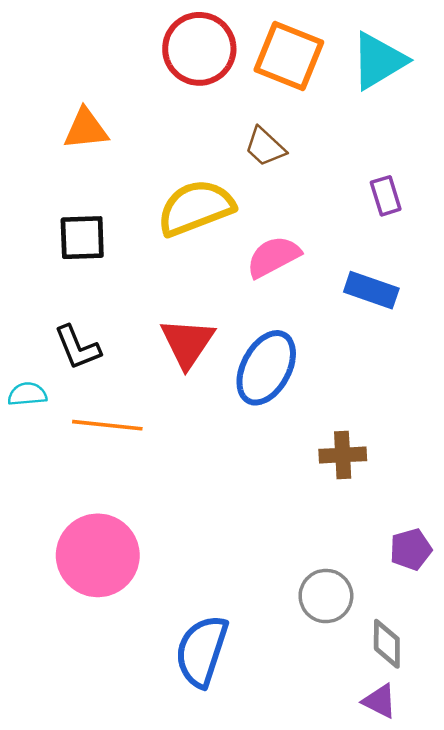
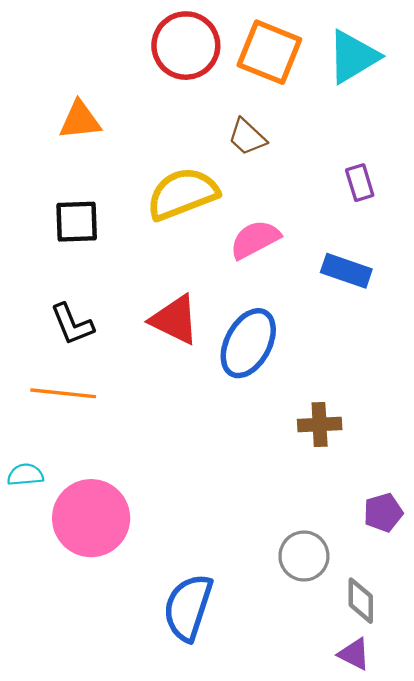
red triangle: (187, 343) -> (175, 320), turned -38
cyan semicircle: (27, 394) -> (25, 475), moved
orange line: (107, 425) -> (63, 393), moved

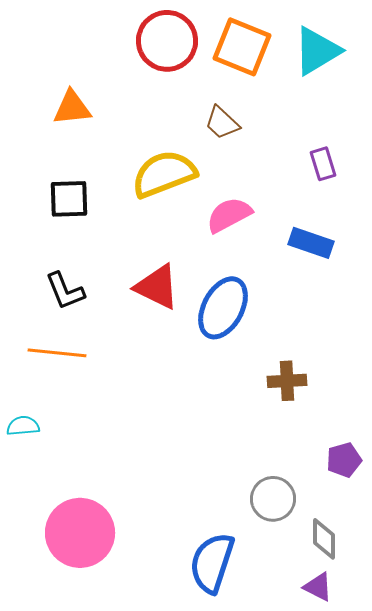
pink circle: (91, 518) -> (80, 533), moved
blue semicircle: (188, 607) -> (212, 563), moved

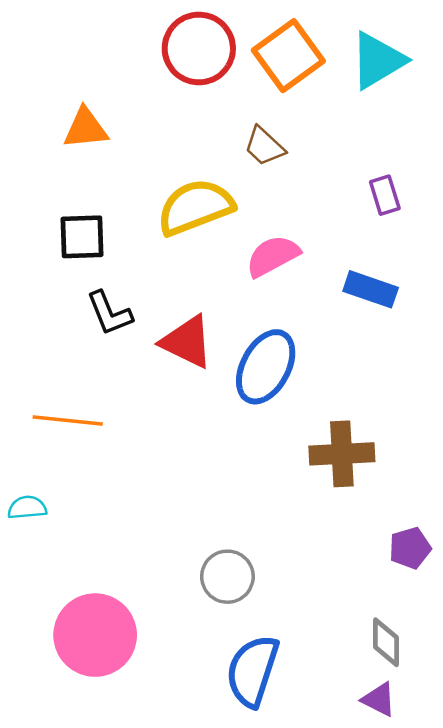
orange square: (242, 47) -> (288, 56), turned 32
black L-shape: (65, 291) -> (109, 313), moved
brown cross: (287, 381) -> (342, 454), size x1.4
gray circle: (273, 499) -> (227, 577), moved

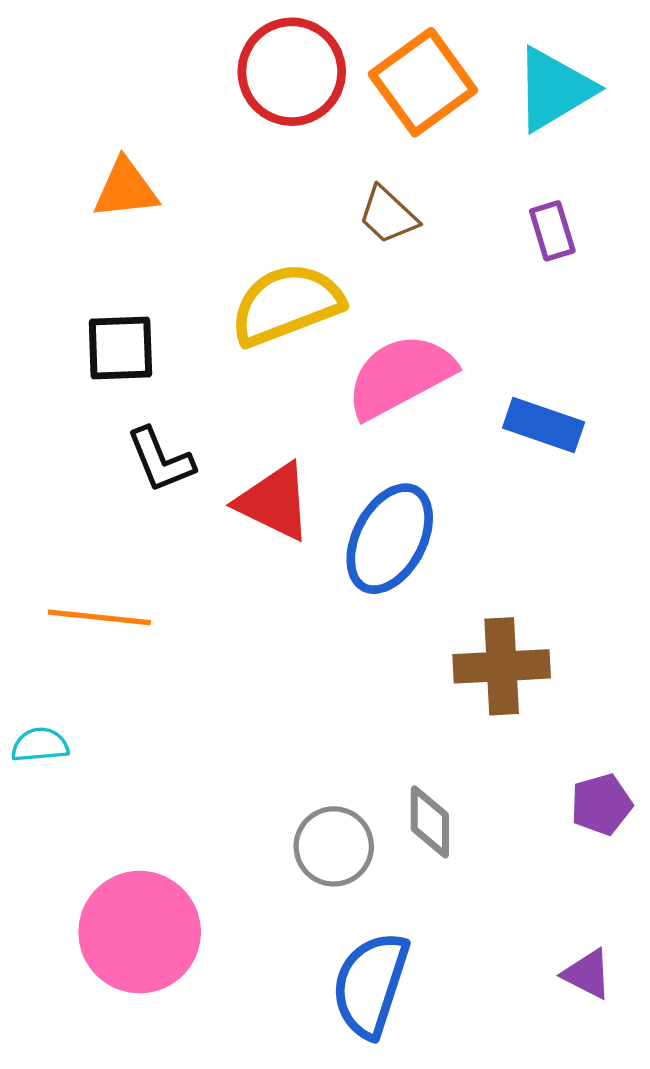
purple rectangle: (385, 195) -> (552, 231), moved
pink semicircle: (273, 256) -> (400, 376), size x1.4
gray diamond: (386, 642) -> (430, 822), moved
purple triangle: (379, 699) -> (587, 974), moved

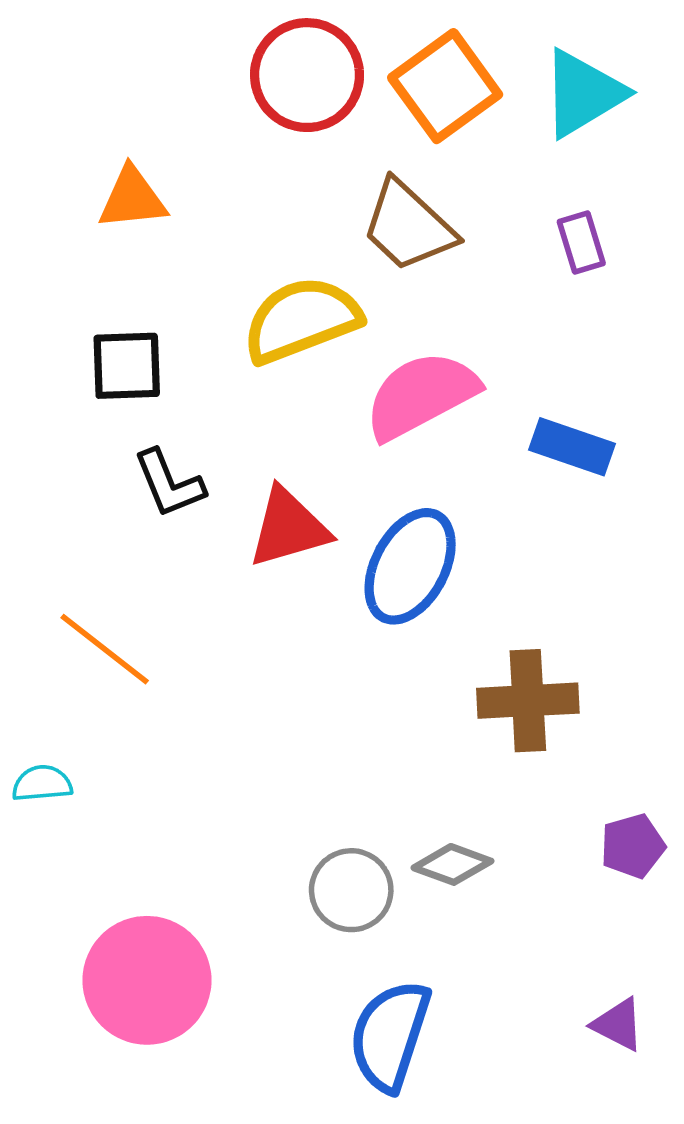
brown trapezoid: (388, 215) -> (408, 226), size x1.5
red triangle: (274, 502) -> (289, 528), turned -42
orange line: (99, 617) -> (105, 649), turned 32
gray diamond: (430, 822) -> (452, 864), turned -70

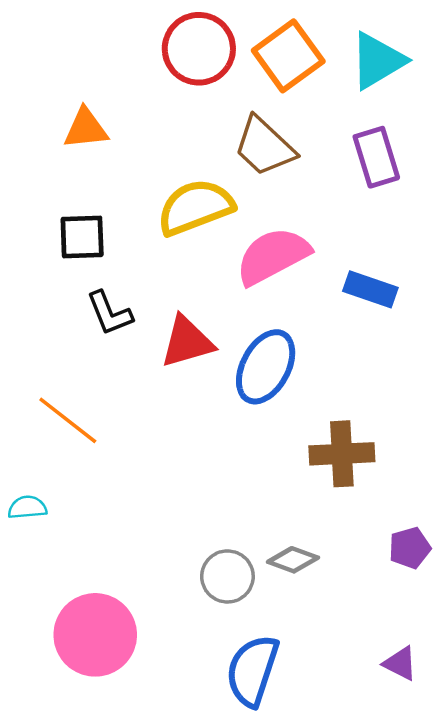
purple rectangle: (581, 243) -> (376, 157), size x1.5

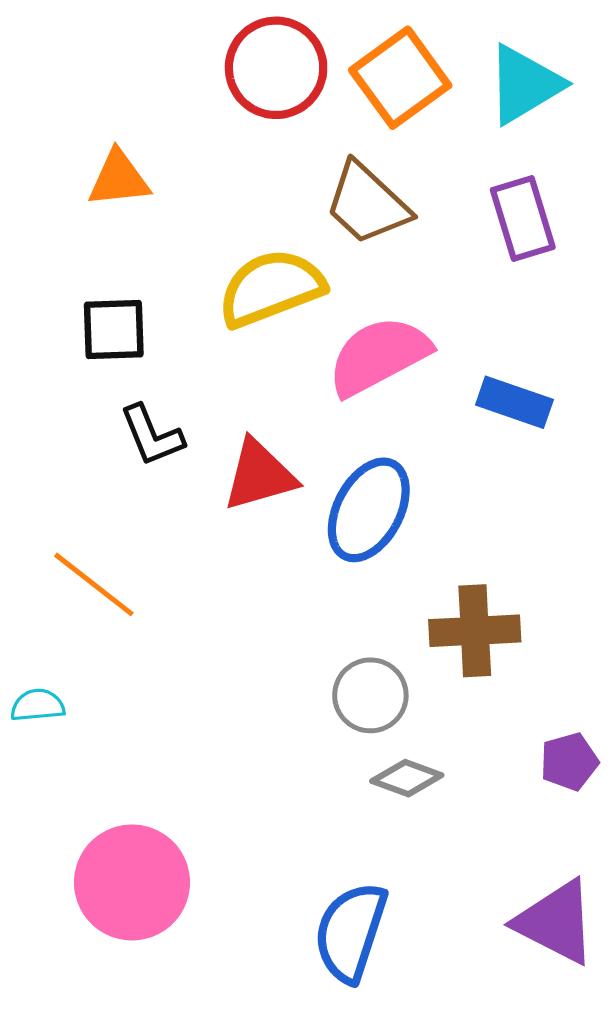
gray circle: (227, 576) -> (370, 695), moved
purple triangle: (400, 663) -> (556, 922), size x1.8

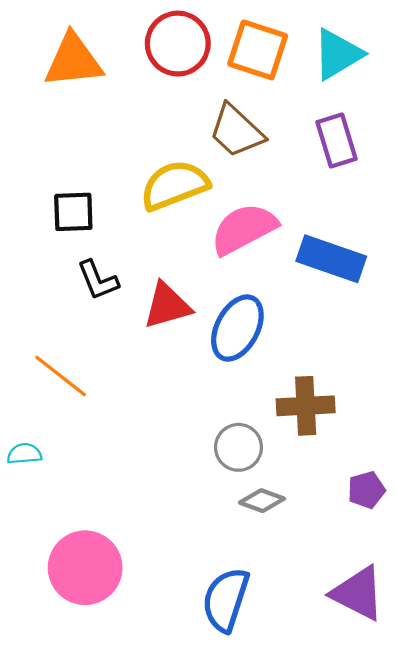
orange square: (400, 78) -> (258, 50), turned -36
orange triangle: (119, 179) -> (73, 61), moved, size x1.5
blue rectangle: (514, 402) -> (331, 259), size x1.4

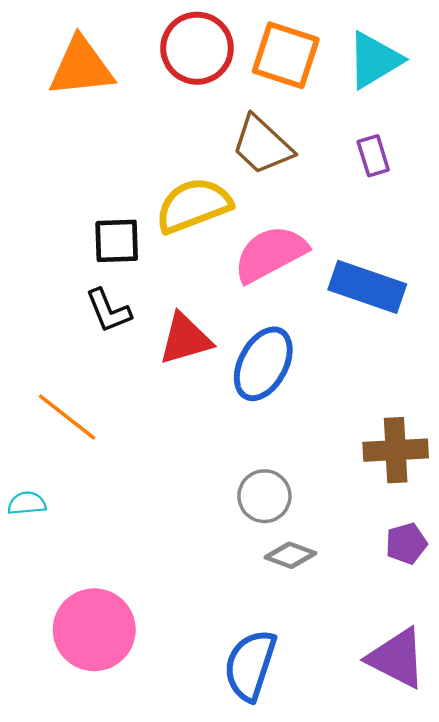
purple rectangle: (337, 141) -> (373, 156), size x0.7
black square: (73, 212) -> (117, 241), moved
brown cross: (306, 406) -> (396, 450), moved

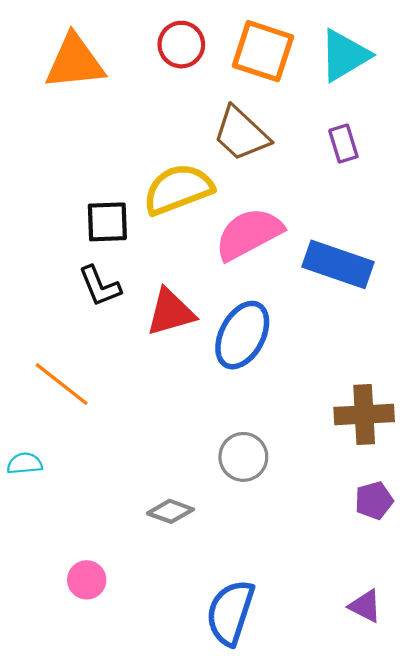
red circle: (197, 48) -> (181, 45), size x0.7
gray diamond: (290, 555) -> (170, 511), moved
pink circle: (94, 630) -> (87, 580), size x0.5
purple triangle: (397, 658) -> (365, 606), size x0.6

